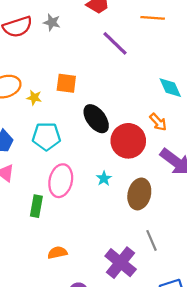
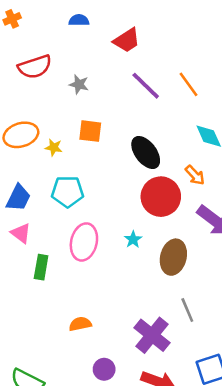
orange line: (153, 18) -> (189, 84), moved, turned 50
gray star: (52, 22) -> (79, 84), moved
black ellipse: (96, 119) -> (146, 152), moved
green rectangle: (36, 206) -> (41, 267), moved

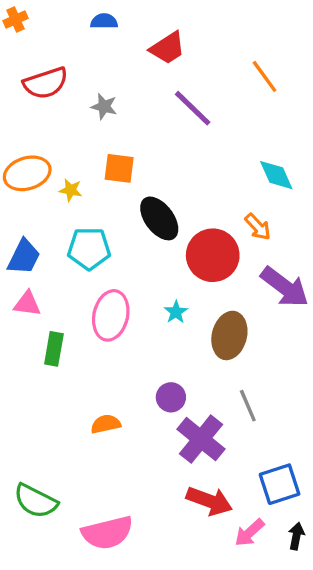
orange line: (189, 84) -> (265, 76), moved
black ellipse: (146, 152) -> (159, 218), moved
pink triangle: (21, 233) -> (27, 304), turned -30
purple circle: (104, 369) -> (171, 397), moved

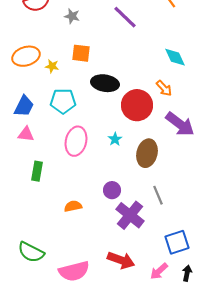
black ellipse: (159, 218) -> (105, 83), turned -44
green rectangle: (54, 349) -> (37, 171), moved
red arrow: (209, 501) -> (121, 260), moved

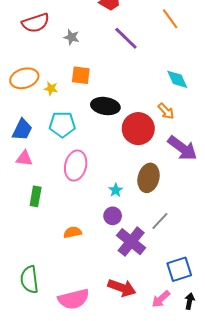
cyan star: (115, 139) -> (116, 190), moved
gray line: (158, 195) -> (160, 221), turned 66
green semicircle: (31, 252) -> (29, 280), turned 56

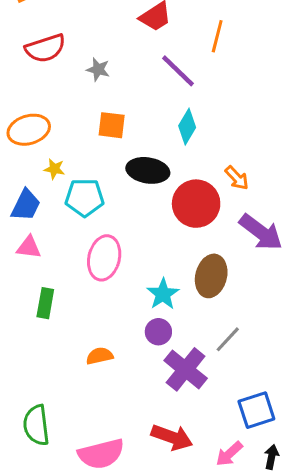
orange line: (170, 19) -> (217, 36), moved, turned 50
cyan diamond: (177, 79) -> (187, 127), moved, turned 55
yellow star: (51, 89) -> (54, 169), moved
cyan star: (116, 190) -> (163, 294), size x1.5

